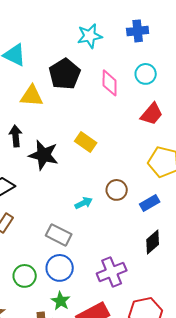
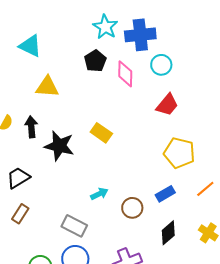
blue cross: (138, 31) -> (140, 35), moved, size x1.4
cyan star: (90, 36) -> (105, 27), turned -30
black pentagon: (65, 74) -> (95, 61), moved, size x0.7
brown circle: (117, 190) -> (132, 208), moved

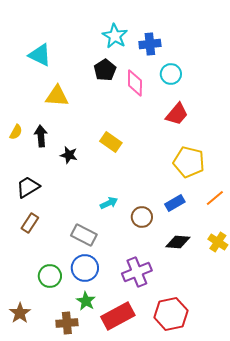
blue cross: (140, 35) -> (150, 44), size x0.7
black star: (59, 146) -> (69, 155), size x0.6
black diamond: (168, 233) -> (178, 242), turned 45

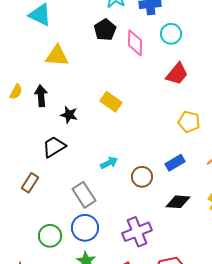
yellow pentagon: (189, 162) -> (189, 122), size x0.7
black trapezoid: (28, 187) -> (54, 147), moved
gray rectangle: (84, 235) -> (84, 195), turned 30

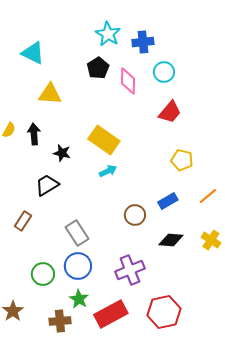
yellow rectangle: (111, 102) -> (104, 140), size x1.4
cyan arrow: (109, 163) -> (108, 171), moved

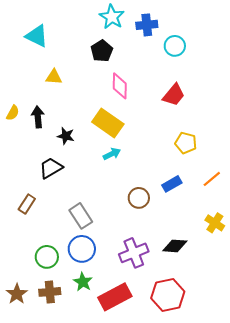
cyan circle: (164, 72) -> (175, 46), moved
pink diamond: (128, 81) -> (120, 86), moved
yellow triangle: (50, 94) -> (54, 77), size x0.7
black diamond: (171, 240) -> (175, 246), moved
brown cross: (60, 321) -> (50, 292), moved

